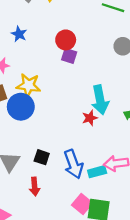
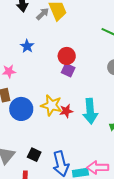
yellow star: (28, 85) -> (51, 105), moved
red star: (90, 118) -> (66, 111), moved

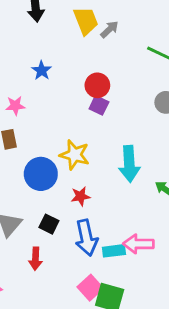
gray arrow: (43, 14) -> (109, 29), moved
blue circle: (21, 109) -> (41, 174), moved
red star: (66, 111) -> (80, 196), moved

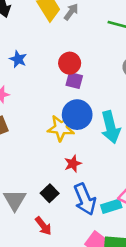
blue circle: (41, 174) -> (77, 115), moved
black square: (49, 224) -> (50, 193), turned 30
red arrow: (35, 259) -> (43, 226), turned -30

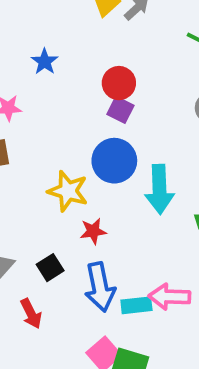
yellow star: (61, 128) -> (68, 191), moved

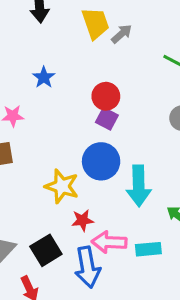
black square: (50, 268) -> (46, 250), size x1.4
pink arrow: (169, 297) -> (109, 242), moved
cyan rectangle: (136, 305) -> (148, 249), moved

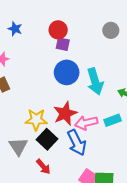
yellow star: (62, 186) -> (36, 120), moved
red star: (82, 220) -> (65, 113), size x1.6

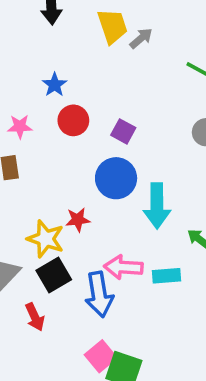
red circle: (58, 30) -> (73, 120), moved
red star: (65, 113) -> (78, 220), moved, size x0.6

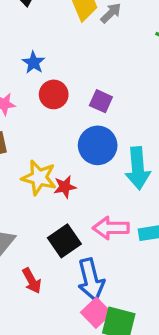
yellow star: (46, 239) -> (39, 178), moved
black square: (54, 275) -> (64, 241), moved
blue arrow: (99, 294) -> (91, 280), moved

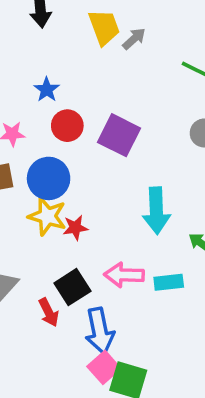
purple square: (101, 101) -> (119, 135), size x1.6
blue circle: (98, 145) -> (49, 178), moved
red arrow: (32, 281) -> (49, 312), moved

